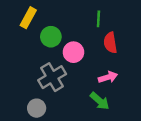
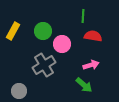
yellow rectangle: (28, 18) -> (13, 31), moved
red semicircle: (110, 43) -> (93, 36), turned 108
gray circle: (37, 108) -> (19, 91), moved

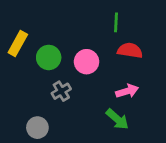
green circle: (43, 31) -> (49, 57), moved
gray cross: (44, 65) -> (61, 91), size x0.6
gray circle: (19, 91) -> (37, 128), moved

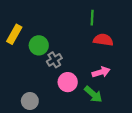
pink circle: (87, 62) -> (68, 82), moved
gray cross: (61, 91) -> (54, 60), moved

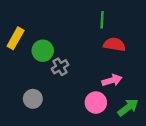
pink circle: (68, 82) -> (96, 103), moved
green arrow: (93, 94) -> (128, 107), moved, turned -78
gray circle: (30, 101) -> (33, 99), moved

